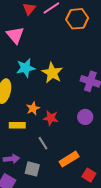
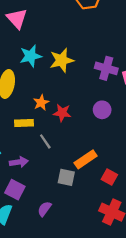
yellow star: (52, 73) -> (62, 60), turned 30
gray line: (43, 143) -> (45, 141), moved
gray square: (32, 169) -> (66, 177), moved

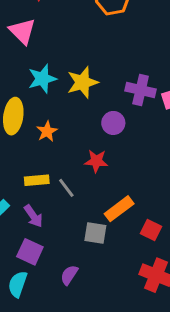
orange star: (41, 103) -> (47, 131), moved
purple circle: (102, 110) -> (113, 123), moved
red star: (62, 113) -> (96, 161), moved
yellow rectangle: (24, 123) -> (37, 180), moved
purple arrow: (19, 162) -> (33, 216), turned 66

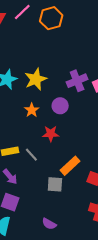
purple cross: (141, 90) -> (77, 81), turned -30
orange star: (47, 131) -> (32, 110), moved
purple semicircle: (69, 275) -> (49, 224), moved, turned -88

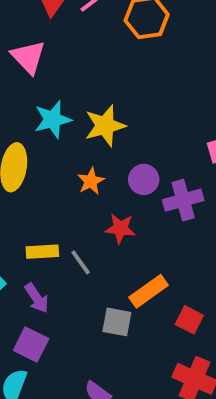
purple cross: (77, 81) -> (183, 200), moved

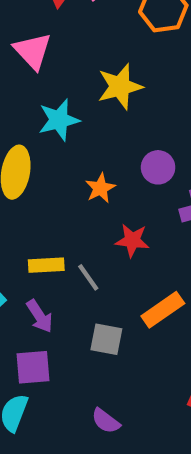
yellow star: (105, 126) -> (120, 87), moved
purple circle: (144, 179) -> (158, 167), moved
gray square: (117, 322) -> (106, 339), moved
purple square: (31, 344) -> (33, 367), turned -32

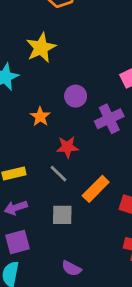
gray line: (88, 277) -> (58, 174), moved
purple arrow: (40, 316) -> (16, 208), turned 115

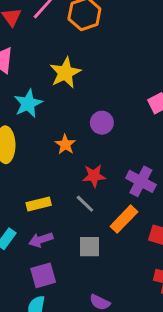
purple cross: (109, 119) -> (141, 181), moved, turned -36

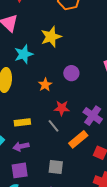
gray square: (89, 247) -> (56, 167), moved

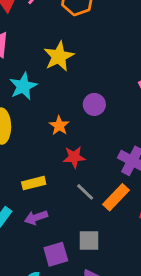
red star: (62, 108) -> (74, 157), moved
gray line: (53, 126) -> (85, 192), moved
purple square: (20, 170) -> (56, 254), moved

